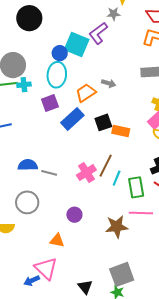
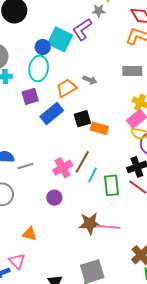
gray line: (49, 173) -> (25, 166), turned -35
pink line: (141, 213) -> (108, 227), moved
purple circle: (74, 215) -> (54, 198), moved
pink triangle: (46, 268) -> (17, 261), size x0.7

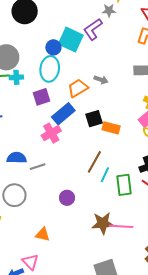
pink cross: (63, 168) -> (51, 133), moved

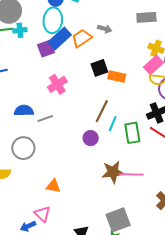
blue rectangle: (63, 114) -> (60, 39), moved
purple circle: (67, 198) -> (91, 138), moved

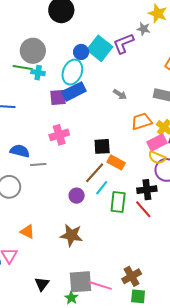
orange trapezoid: (82, 38) -> (142, 121), moved
black square: (99, 68) -> (102, 146), moved
orange rectangle: (117, 76) -> (116, 162), moved
brown star: (113, 172) -> (71, 235), moved
pink line: (131, 174) -> (100, 285), moved

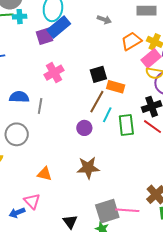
gray line: (38, 164) -> (40, 106), turned -63

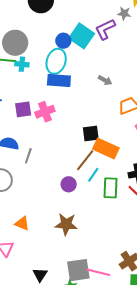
blue rectangle: (59, 27) -> (59, 81), turned 35
purple square: (45, 36) -> (23, 109), moved
pink cross: (54, 73) -> (45, 112), moved
orange rectangle: (116, 87) -> (106, 149), size x1.4

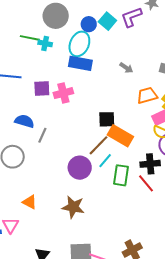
cyan square: (82, 36) -> (107, 21), size x0.7
gray circle: (15, 43) -> (56, 16), moved
purple circle: (69, 184) -> (80, 168), size x1.5

